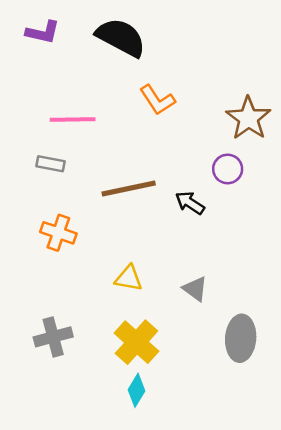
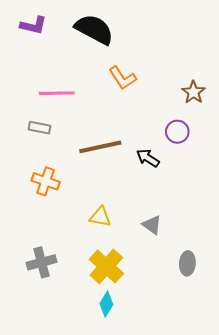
brown star: (248, 118) -> (193, 92), size x0.7
gray ellipse: (241, 338) -> (187, 263), size x0.7

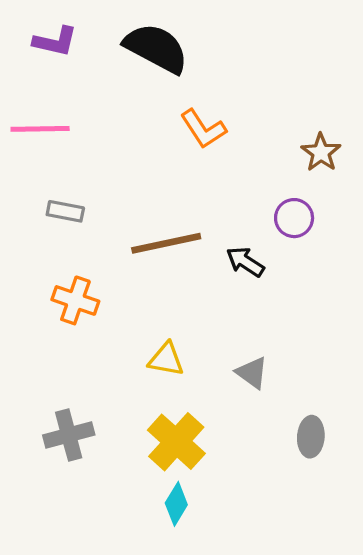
pink line: (57, 93) -> (40, 129), moved

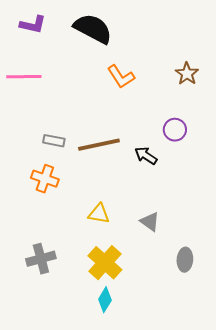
brown star: (321, 152) -> (187, 74), moved
gray rectangle: (65, 211) -> (54, 141), moved

